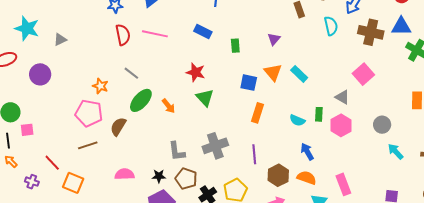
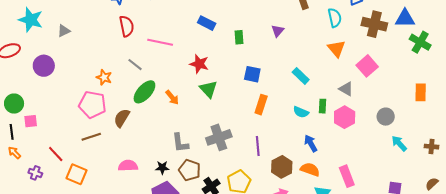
pink line: (155, 34) -> (160, 42), moved
orange triangle: (273, 72) -> (336, 49), moved
cyan rectangle: (299, 74) -> (301, 76), moved

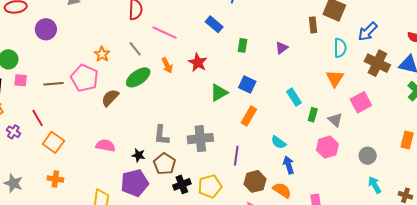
green triangle: (209, 89) -> (219, 93), moved, turned 30
orange arrow: (172, 97) -> (167, 65), moved
green rectangle: (322, 106) -> (313, 115), moved
cyan semicircle: (301, 112) -> (279, 142), moved
brown line: (91, 137) -> (53, 84), moved

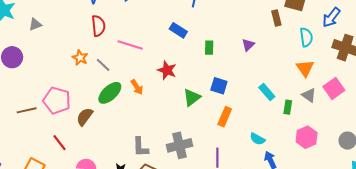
orange star: (102, 54) -> (80, 58), moved
orange arrow: (167, 65) -> (137, 87), moved
red line: (38, 118) -> (59, 143), moved
gray triangle: (335, 120) -> (309, 95), moved

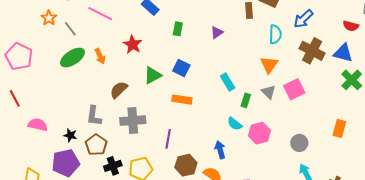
brown semicircle: (85, 117) -> (119, 90), moved
orange rectangle: (225, 117) -> (182, 100), turned 66
cyan semicircle: (258, 139) -> (235, 124), moved

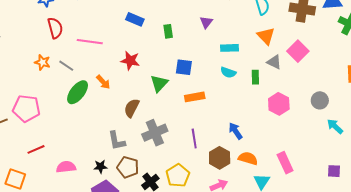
cyan rectangle: (228, 82) -> (229, 48), moved, turned -42
red line: (15, 98) -> (36, 149), turned -66
cyan semicircle: (235, 124) -> (228, 72), moved
blue arrow: (220, 150) -> (236, 131), moved

